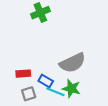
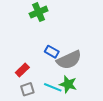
red rectangle: (23, 74) -> (22, 70), turned -40
blue rectangle: (46, 81) -> (52, 52), moved

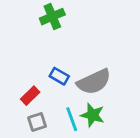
blue rectangle: (52, 52) -> (59, 76), moved
cyan line: (53, 87) -> (72, 119), turned 48

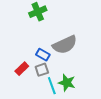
gray semicircle: (94, 82) -> (65, 45), moved
gray square: (37, 122) -> (42, 70), moved

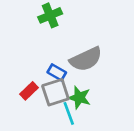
gray square: (42, 70) -> (55, 92), size x1.5
green star: (67, 83) -> (79, 98), moved

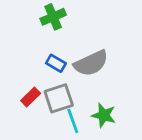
blue rectangle: (57, 72) -> (56, 63), moved
green star: (79, 98) -> (104, 115), moved

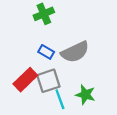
red rectangle: (31, 97) -> (25, 80), size x1.5

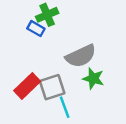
blue rectangle: (46, 52) -> (36, 29), moved
green star: (85, 95) -> (93, 78), moved

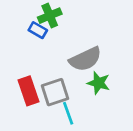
red rectangle: (27, 86) -> (29, 91), turned -65

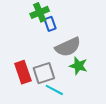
blue rectangle: (38, 30) -> (50, 24), moved, turned 40
cyan line: (68, 113) -> (54, 90), turned -42

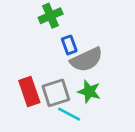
blue rectangle: (50, 24) -> (69, 45), moved
green star: (78, 66) -> (89, 92), moved

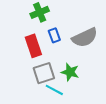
gray semicircle: (86, 60) -> (85, 38), moved
red rectangle: (29, 92) -> (33, 46), moved

